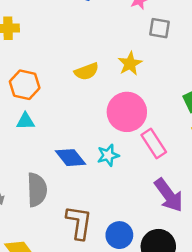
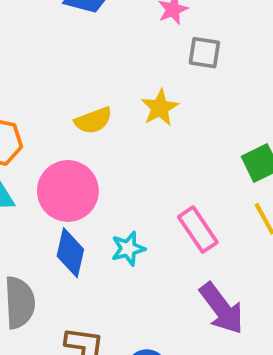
pink circle: (127, 112) -> (68, 191), moved
blue diamond: (70, 158) -> (70, 253), turned 52

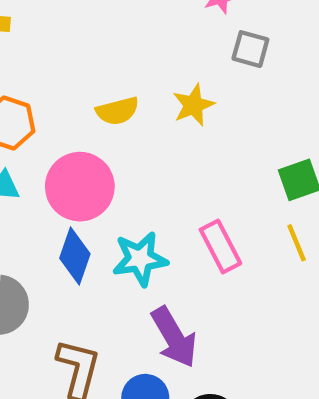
cyan star: (128, 249) -> (140, 259), size x1.4
purple arrow: (222, 308) -> (174, 337), moved

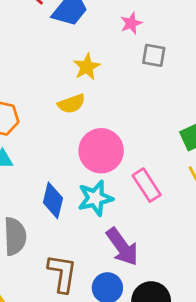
yellow star: (193, 105) -> (87, 67), moved
pink circle: (80, 187) -> (101, 151), moved

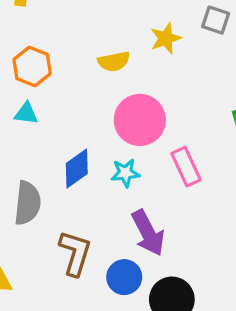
yellow star: (87, 67) -> (166, 38), moved
cyan star: (95, 198) -> (125, 173), size x0.7
blue diamond: (53, 200) -> (77, 168), turned 32

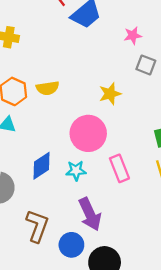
yellow star: (166, 38) -> (110, 94), moved
yellow semicircle: (114, 61) -> (48, 88), moved

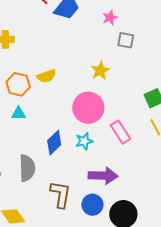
purple arrow: (90, 214) -> (103, 176), turned -52

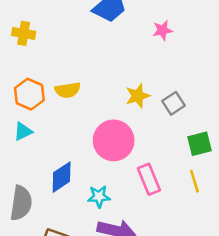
gray square: (126, 40) -> (173, 103), moved, turned 36
cyan triangle: (19, 114) -> (23, 131), turned -35
cyan star: (84, 141) -> (99, 196), moved

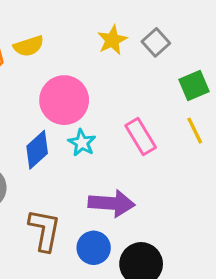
pink circle: (114, 140) -> (64, 100), moved
cyan star: (99, 196) -> (82, 143), moved, turned -30

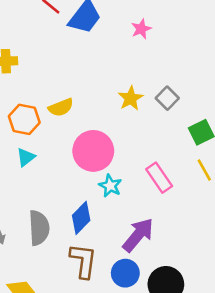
blue diamond: (37, 150) -> (81, 218), moved
purple arrow: (111, 203) -> (138, 235), turned -51

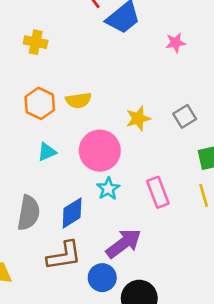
yellow star: (131, 98) -> (138, 118), moved
cyan triangle: (26, 157) -> (47, 152), moved
brown L-shape: (83, 261) -> (64, 256), turned 60

